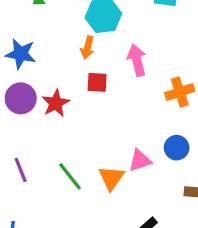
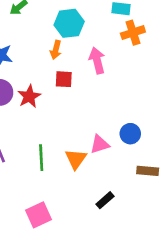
orange cross: (180, 92) -> (133, 33), moved
green line: (70, 176) -> (41, 158), turned 35

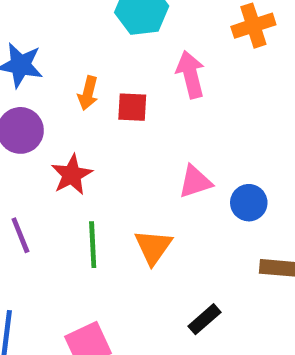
orange arrow: (56, 50) -> (88, 93), moved
red star: (29, 96) -> (72, 175), moved
pink triangle: (100, 144) -> (195, 182), moved

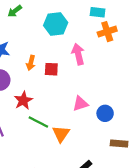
green line: (93, 245) -> (38, 122), moved, turned -60

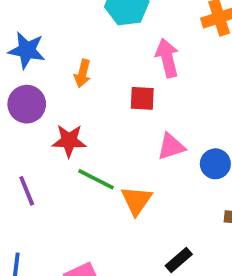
red square: (51, 69) -> (142, 98), moved
red star: (23, 100) -> (69, 141), turned 30

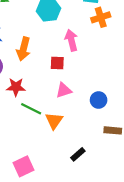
orange arrow: (83, 73) -> (24, 49), size x1.5
pink triangle: (171, 147) -> (64, 90), moved

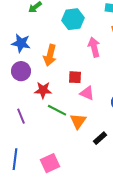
red square: (57, 63) -> (75, 77), moved
pink triangle: (64, 90) -> (87, 93), turned 42
black rectangle: (78, 154) -> (100, 138), moved

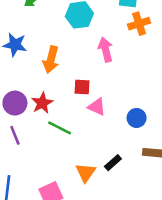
purple circle: (21, 71) -> (15, 103), moved
red star: (43, 90) -> (42, 103), turned -30
orange triangle: (78, 121) -> (86, 173), moved

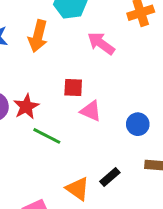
pink arrow: (106, 50) -> (101, 43), turned -40
orange arrow: (51, 60) -> (38, 36), moved
orange triangle: (86, 173) -> (78, 189), turned -30

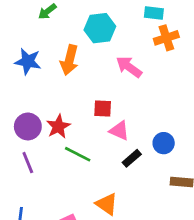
black rectangle: (110, 177) -> (132, 158), moved

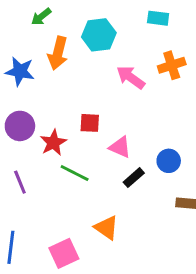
orange cross: (166, 38) -> (172, 65), moved
orange arrow: (69, 60) -> (58, 53), moved
red square: (103, 108) -> (90, 123), moved
purple circle: (28, 126) -> (20, 126), moved

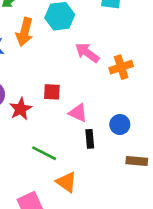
orange cross: (172, 65) -> (121, 67), moved
green line: (75, 173) -> (44, 153), moved
black rectangle: (134, 178) -> (90, 139), turned -54

